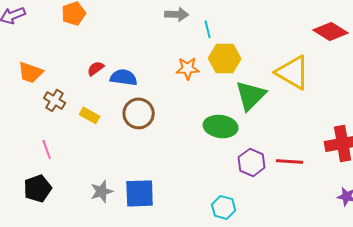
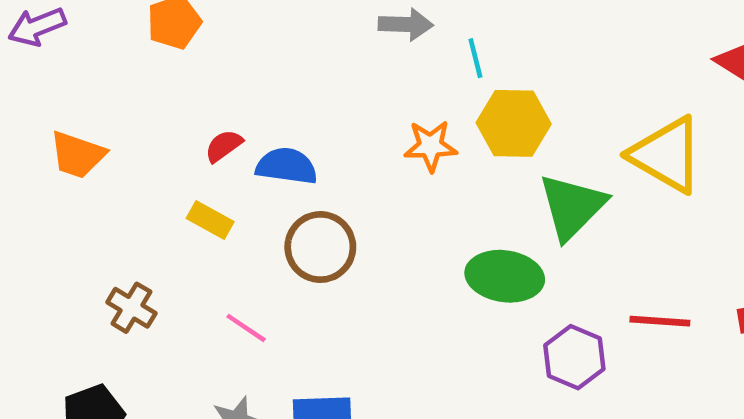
brown cross: (55, 100) -> (131, 308), moved
yellow rectangle: (90, 115) -> (210, 220), moved
pink line: (47, 149) -> (246, 328), moved, turned -36
red line: (290, 161) -> (660, 321), moved

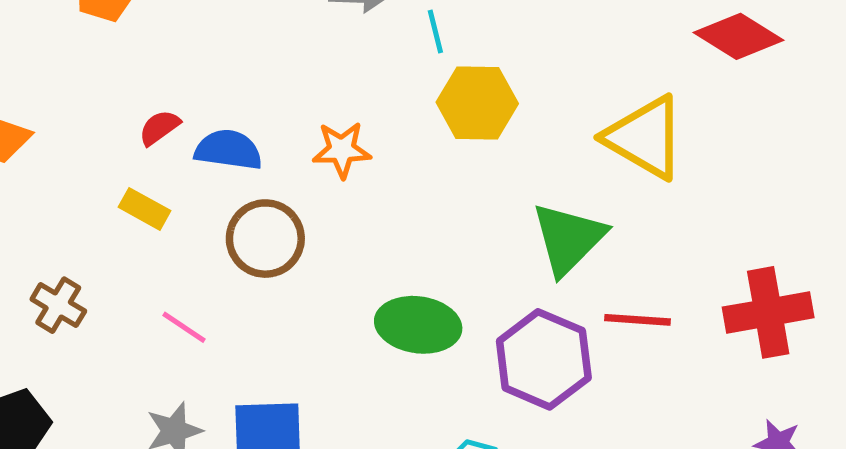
orange star: (430, 146) -> (342, 150), moved
green triangle: (572, 207) -> (568, 239), moved
green ellipse: (505, 276) -> (418, 325), moved
purple hexagon: (574, 357) -> (544, 359), size x1.4

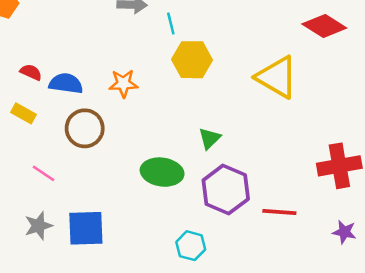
red semicircle: (159, 128) -> (31, 72), turned 60
green triangle: (568, 239) -> (210, 138), moved, size x0.6
red line: (638, 320) -> (279, 212), moved

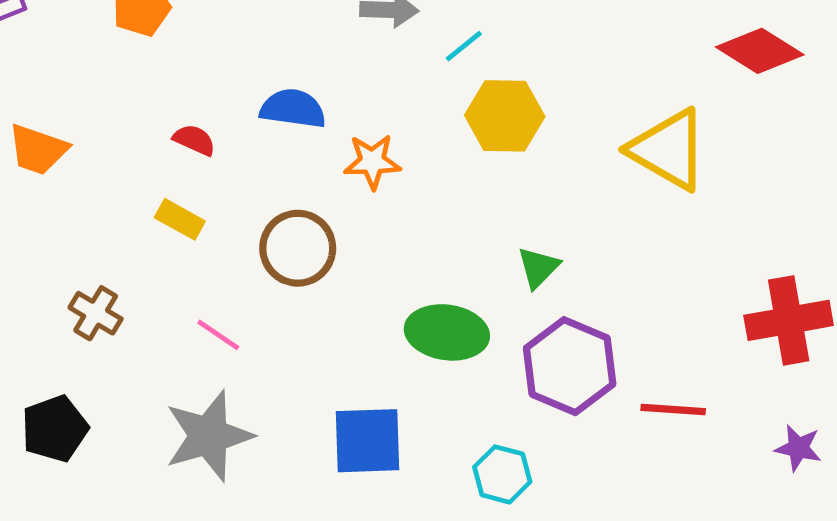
cyan line: (171, 23) -> (464, 46), turned 65
blue semicircle: (66, 83) -> (293, 109), moved
gray star: (38, 226) -> (209, 436), size x1.6
blue square: (86, 228) -> (368, 441), moved

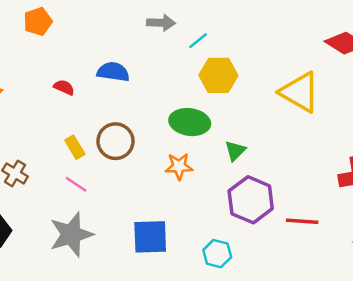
orange star: (372, 162) -> (179, 166), moved
yellow rectangle: (180, 219) -> (75, 147), moved, turned 30
green ellipse: (447, 332) -> (190, 122), moved

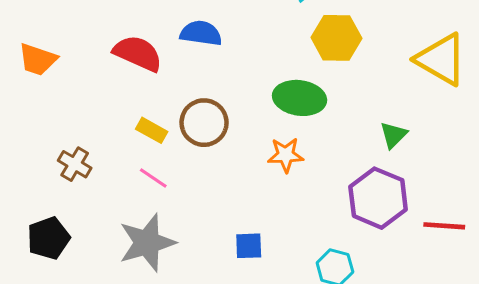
red semicircle: (64, 87) -> (138, 53), size x1.8
yellow rectangle: (75, 147) -> (152, 130), turned -30
green triangle: (235, 151) -> (393, 135), moved
blue square: (150, 237) -> (249, 246), size x0.6

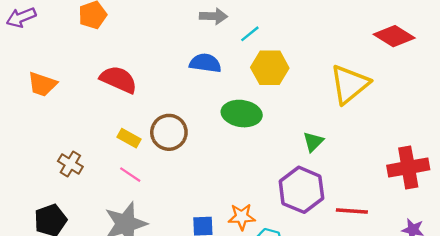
blue semicircle: (201, 33) -> (205, 63), moved
yellow triangle: (441, 59) -> (350, 84), turned 51
orange star: (286, 155) -> (242, 217), moved

